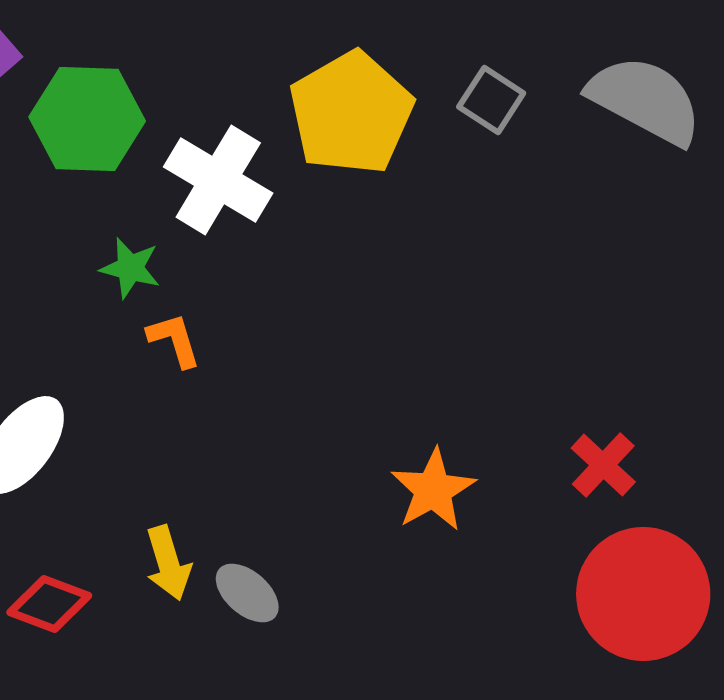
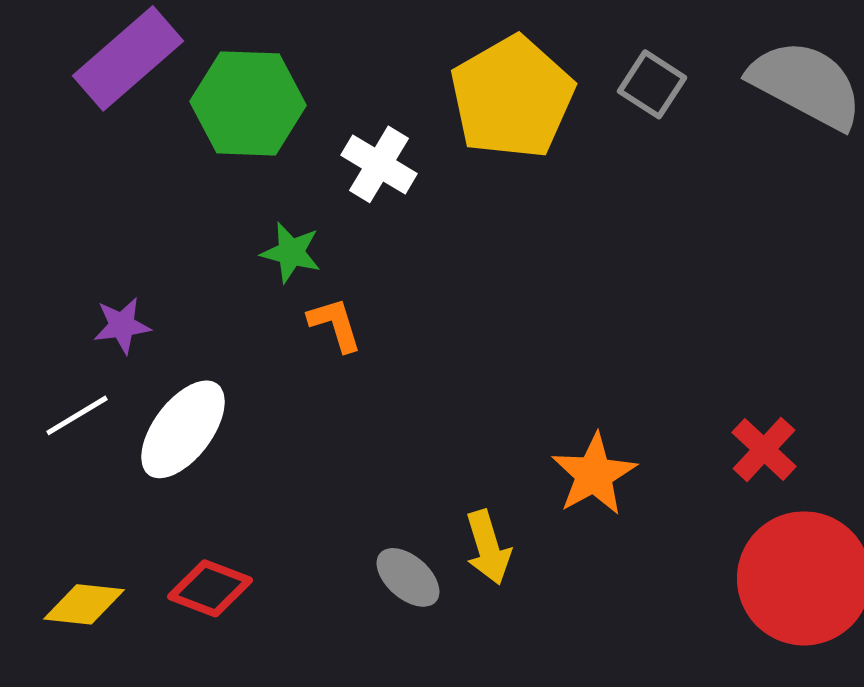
white cross: (218, 180) -> (379, 164), size x0.7
yellow arrow: (168, 563) -> (488, 547), moved

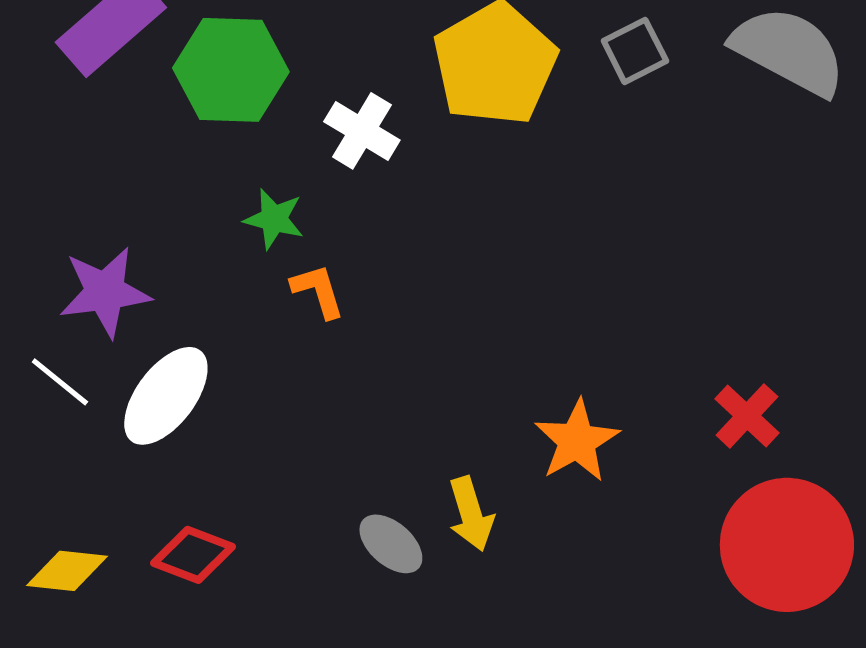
gray square: (652, 84) -> (635, 51), turned 30
purple star: (122, 325) -> (105, 292), size x1.6
white line: (77, 415) -> (60, 382), turned 70

